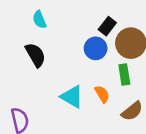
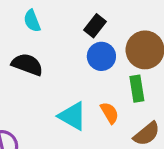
black rectangle: (107, 26) -> (95, 26), moved
black semicircle: (35, 55) -> (27, 64), turned -40

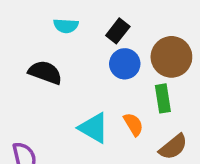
cyan semicircle: (32, 21) -> (66, 26), moved, turned -65

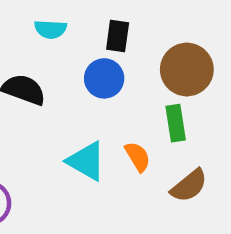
black rectangle: (118, 31) -> (118, 36), turned -30
blue circle: (125, 64) -> (104, 78), moved

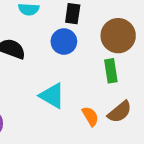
orange semicircle: (138, 157) -> (90, 116), moved

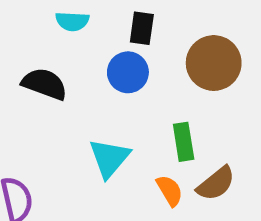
green rectangle: (111, 71) -> (184, 142), moved
cyan triangle: (52, 96) -> (109, 158), turned 40

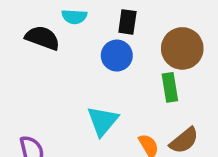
black semicircle: (44, 84) -> (42, 38), moved
green rectangle: (184, 142) -> (170, 87), moved

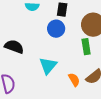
black semicircle: (42, 38) -> (14, 47), moved

